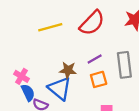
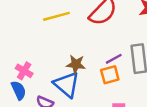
purple line: (95, 59) -> (114, 59), moved
blue semicircle: (28, 93) -> (19, 90), moved

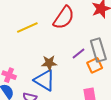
orange square: (110, 75) -> (95, 65), moved

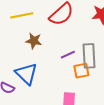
brown star: (49, 63) -> (34, 41), moved

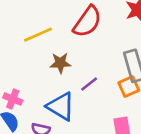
purple line: (68, 55) -> (89, 84), moved

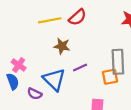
red semicircle: (87, 22) -> (77, 17), moved, size x0.7

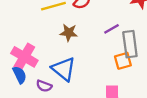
pink cross: (19, 65) -> (24, 57), size x1.6
purple line: (80, 68) -> (112, 29), moved

